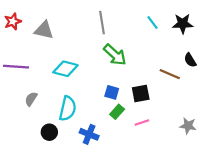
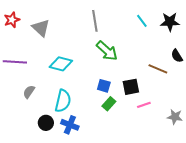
gray triangle: (44, 30) -> (41, 28), turned 30
pink line: (142, 123) -> (144, 105), moved
blue cross: (89, 134) -> (70, 125), moved

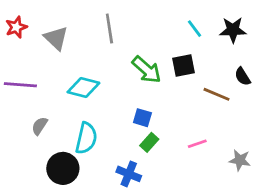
gray line: (95, 21) -> (109, 29), moved
black square: (131, 87) -> (184, 66), moved
black circle: (46, 123) -> (63, 168), size x1.5
blue cross: (70, 125) -> (129, 174), moved

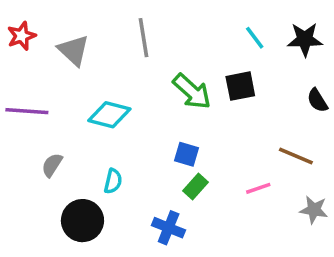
brown line: (216, 94) -> (296, 156), moved
cyan semicircle: (86, 138) -> (113, 181), size x0.6

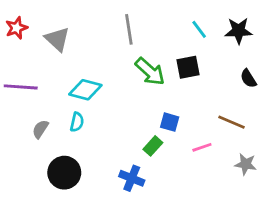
gray line: (143, 38) -> (129, 29), moved
blue square: (186, 154) -> (170, 122), moved
cyan semicircle: (113, 181) -> (77, 122), moved

